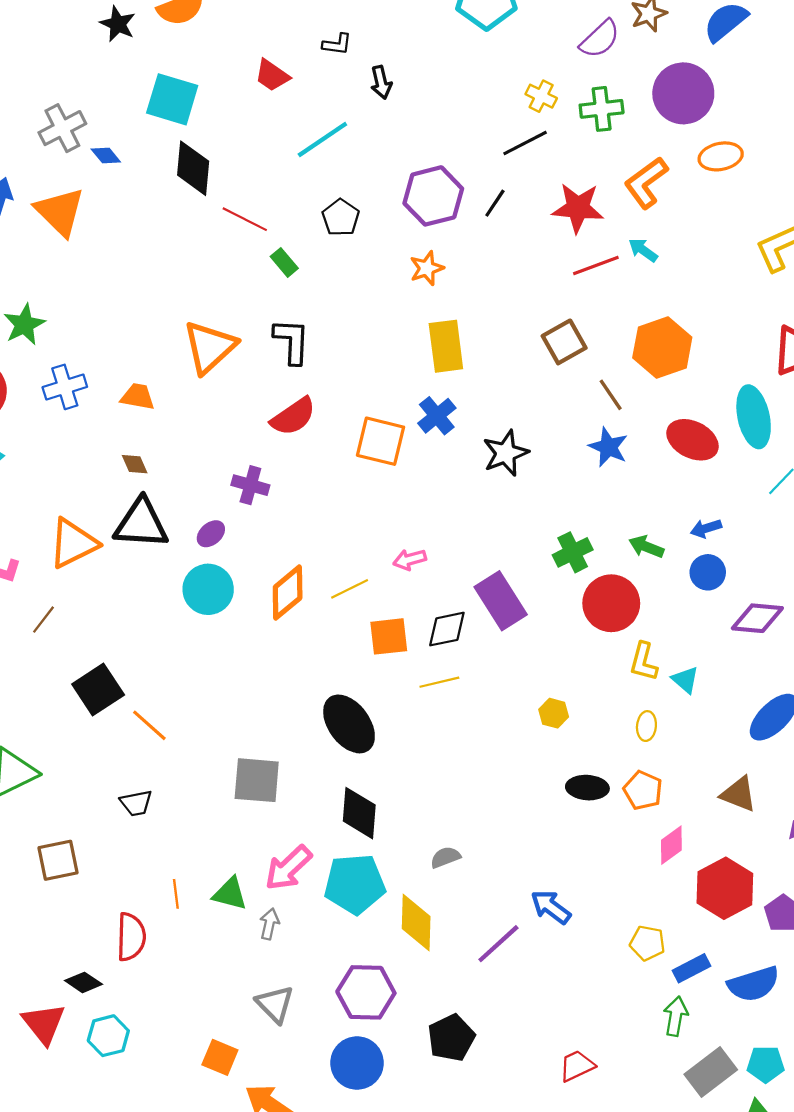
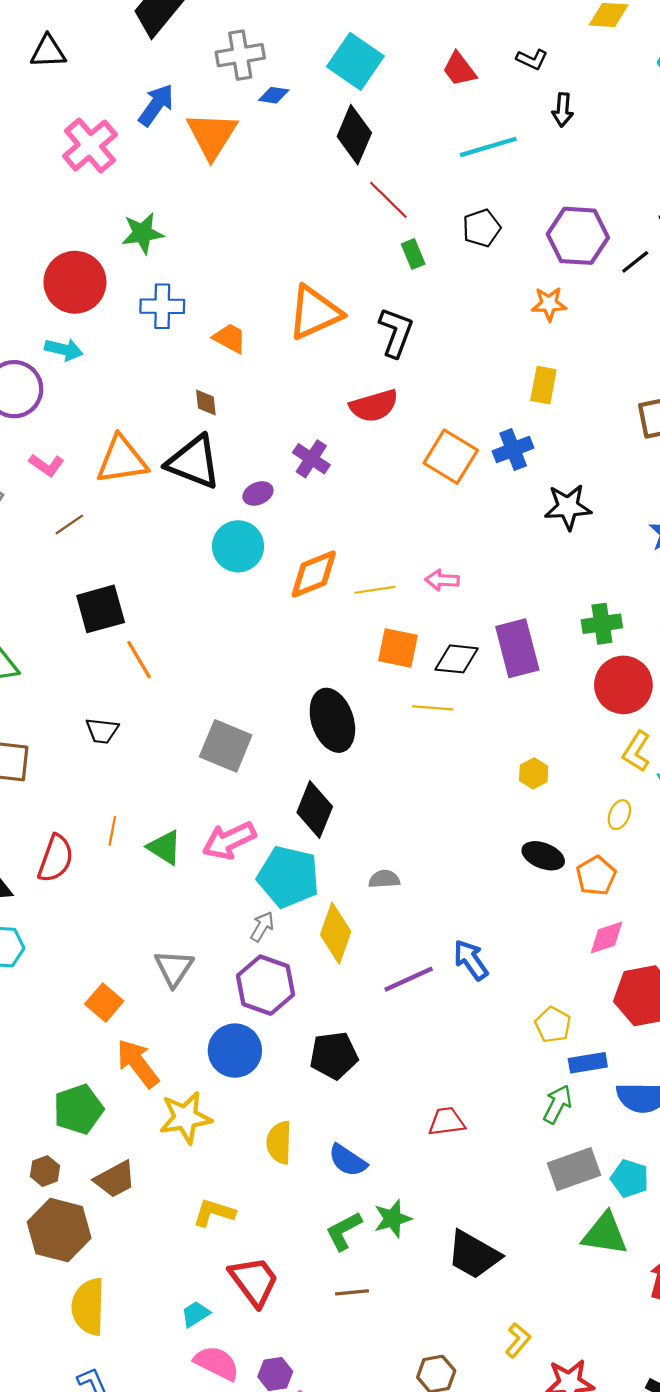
blue diamond: (106, 156) -> (274, 95), turned -60
yellow rectangle: (446, 346) -> (543, 385), size x0.7
gray arrow: (269, 924) -> (262, 927), moved

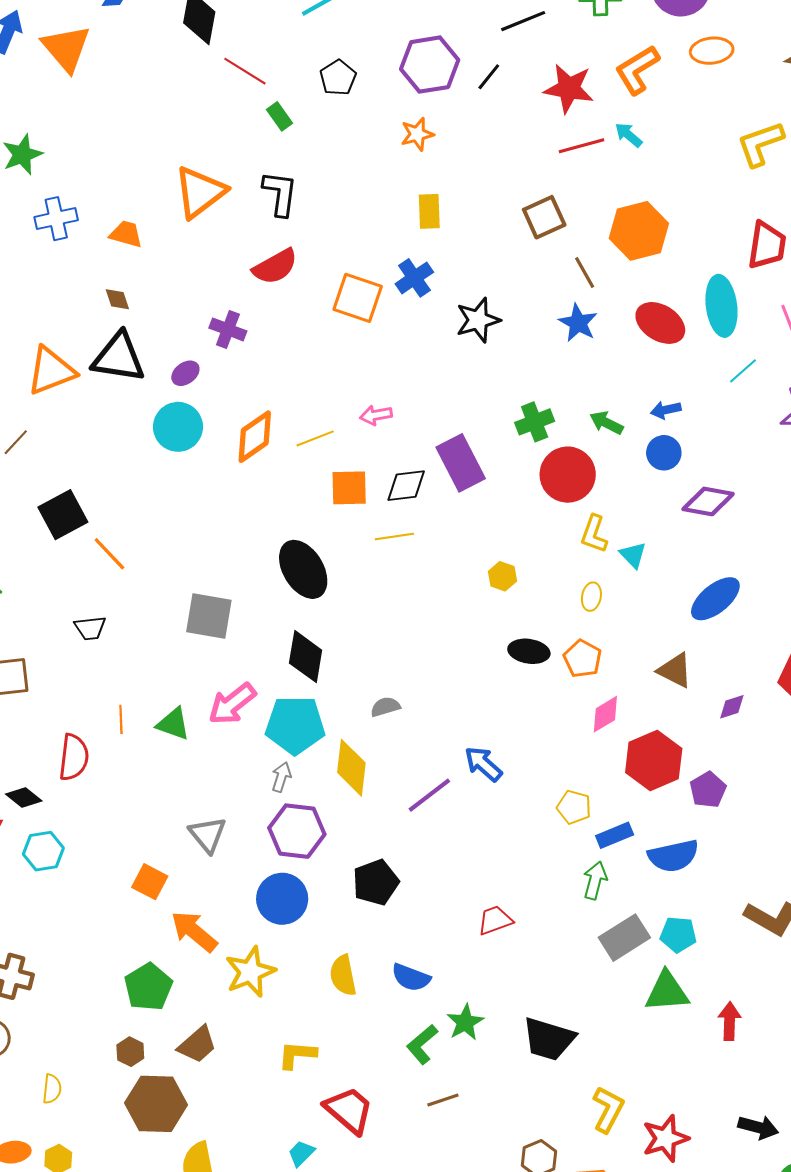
yellow L-shape: (518, 1340) -> (608, 1109), size x1.4

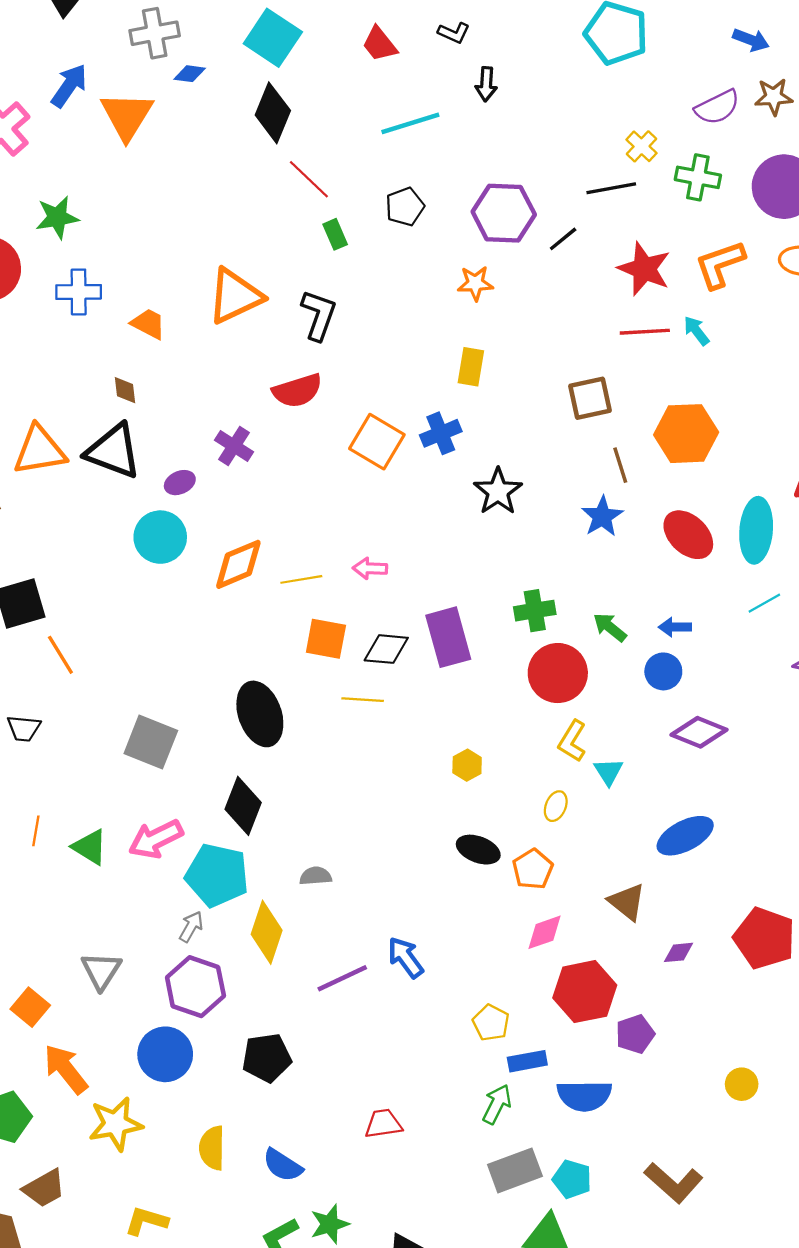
black star: (478, 320) -> (498, 491), turned -30

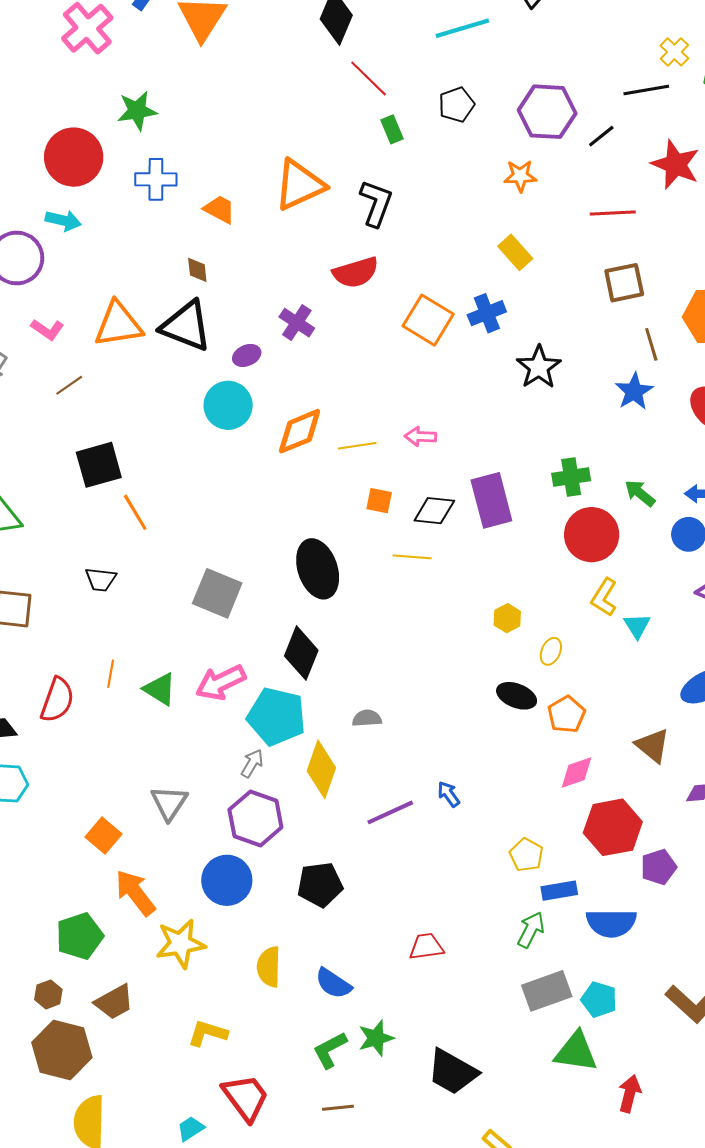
red line: (645, 332) -> (613, 213), moved
yellow rectangle: (471, 367) -> (515, 252), turned -52
orange square: (326, 639) -> (379, 501), size x0.7
yellow ellipse: (556, 806) -> (551, 651), moved
blue arrow: (406, 958) -> (449, 794), size x0.7

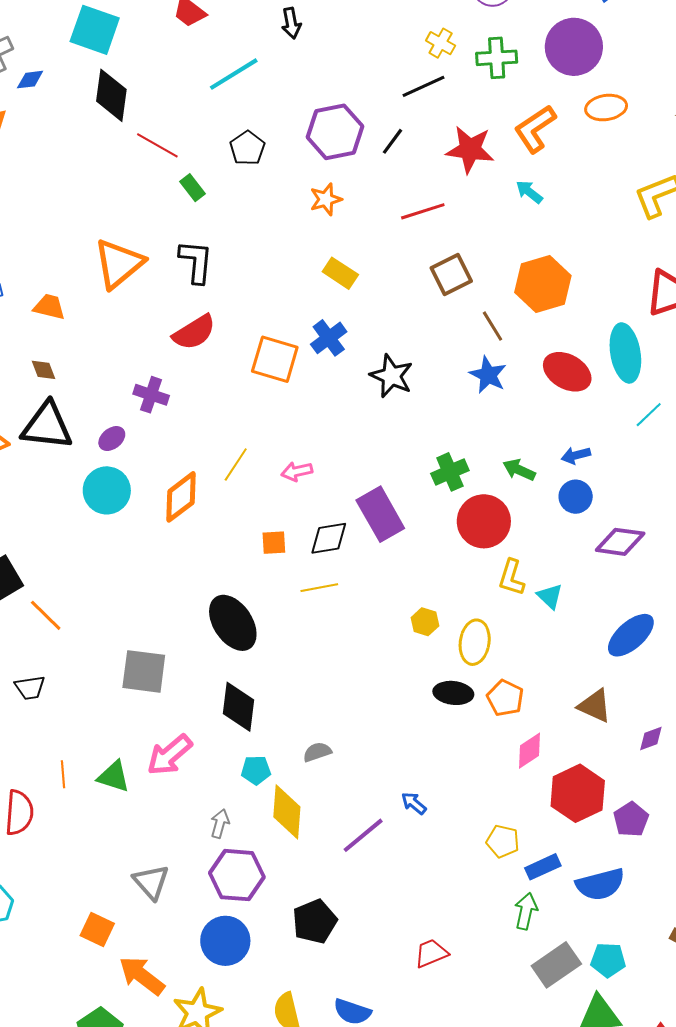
yellow line: (357, 446) -> (236, 464), moved, turned -33
yellow ellipse: (551, 651) -> (475, 642), size x1.6
cyan pentagon: (276, 716) -> (256, 770), moved, size x0.5

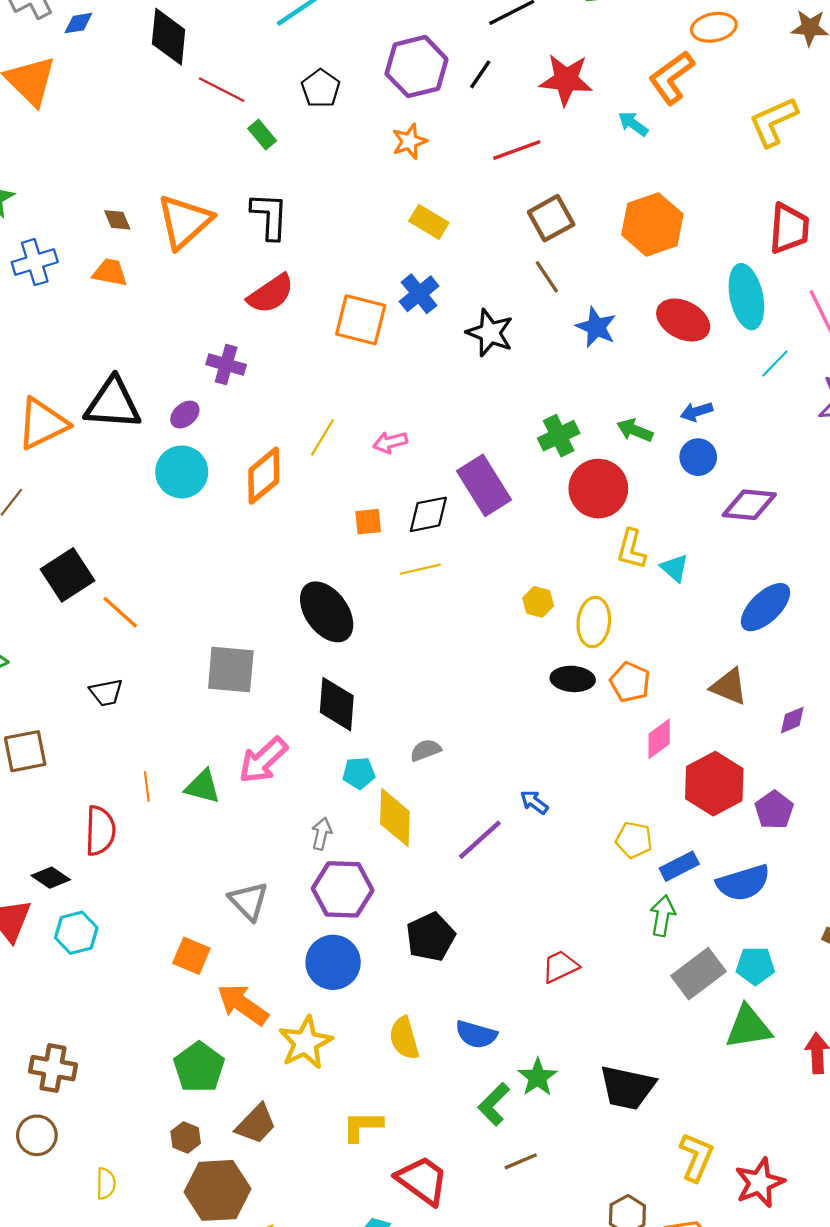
orange L-shape: (535, 129) -> (672, 78), moved
brown line: (492, 326) -> (547, 277), moved
brown diamond: (43, 370) -> (117, 220), moved

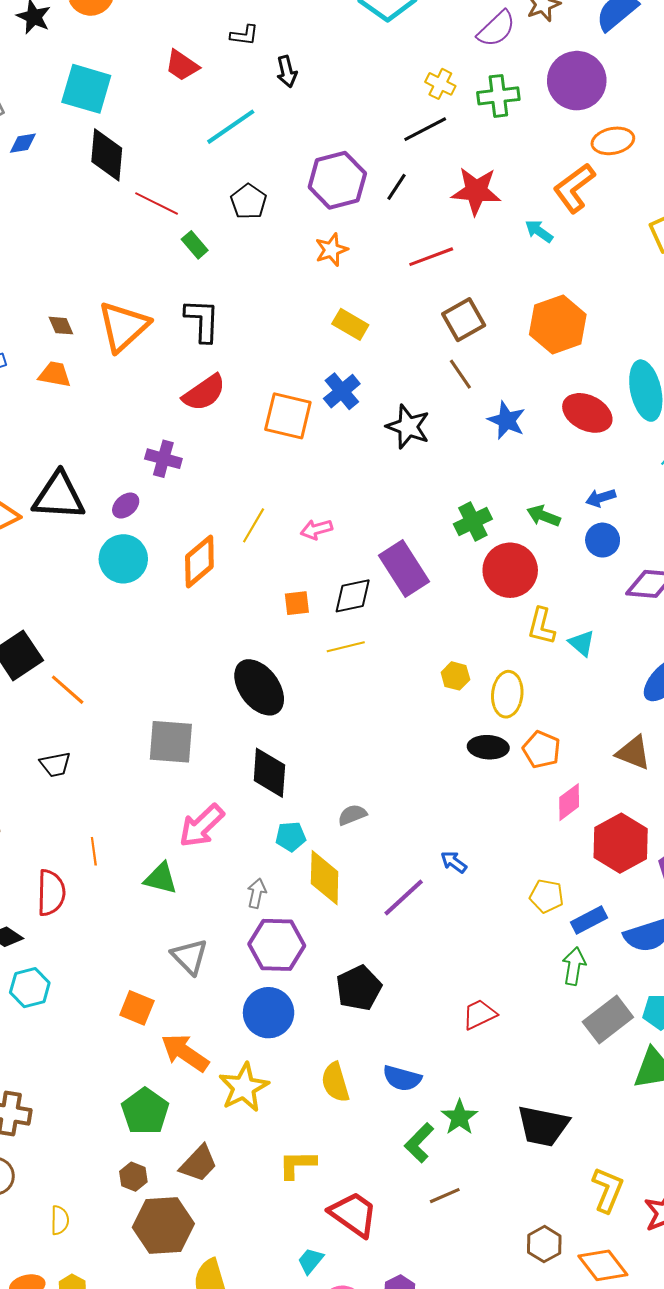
green triangle: (203, 787) -> (161, 878), moved

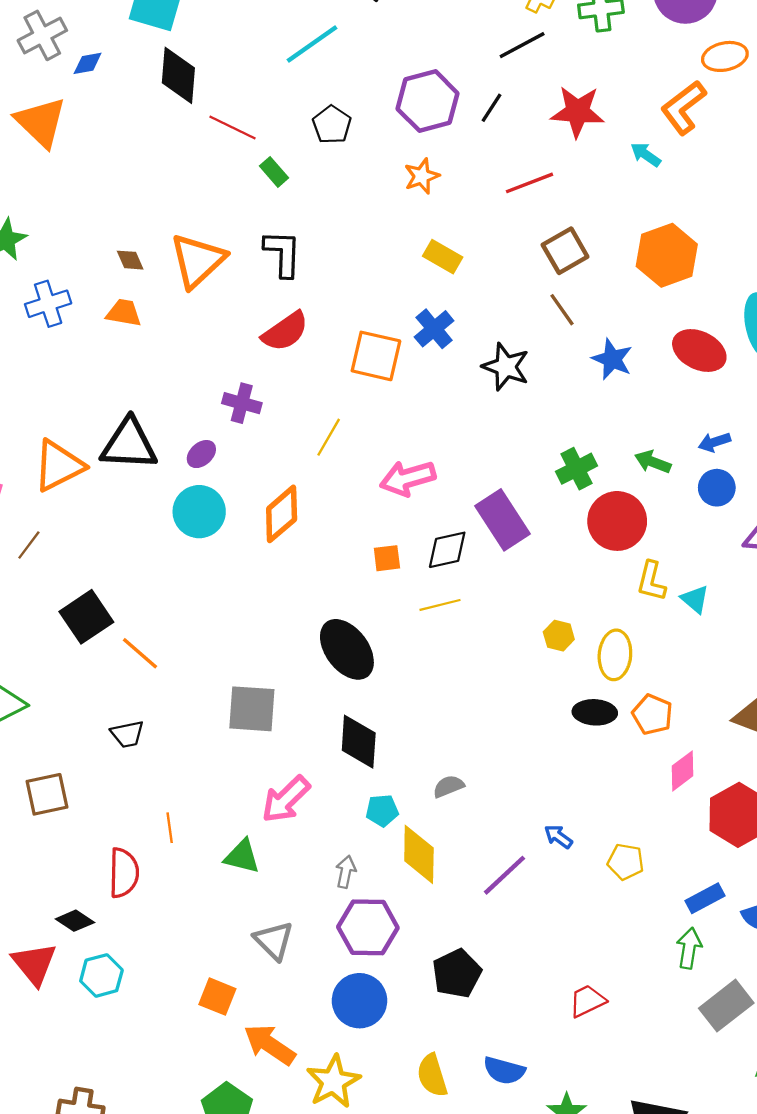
yellow line: (254, 525) -> (329, 437), moved
pink arrow: (316, 529) -> (408, 478), size x1.6
yellow pentagon: (547, 896) -> (626, 862), moved

